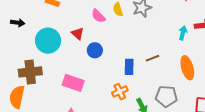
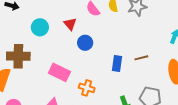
cyan circle: (48, 41) -> (40, 27), size x0.7
orange cross: (120, 92) -> (87, 88), moved, turned 35

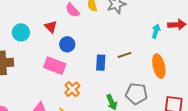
pink rectangle: (59, 72) -> (55, 66), moved
orange cross: (87, 88) -> (72, 89), turned 35

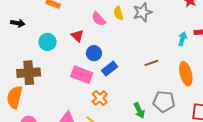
blue rectangle: (101, 63) -> (110, 69), moved, turned 49

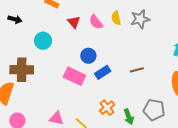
red triangle: (77, 36) -> (74, 22), moved
brown line: (151, 63) -> (137, 70), moved
orange cross: (100, 98) -> (107, 108), moved

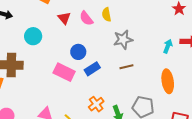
gray star: (140, 19) -> (123, 40), moved

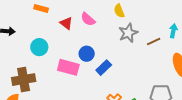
yellow semicircle: (107, 15) -> (119, 11), moved
brown line: (126, 67) -> (154, 42), moved
pink rectangle: (64, 72) -> (68, 67), moved

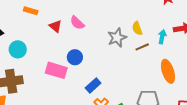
yellow semicircle: (119, 11) -> (137, 28), moved
cyan circle: (39, 47) -> (18, 49), moved
blue rectangle: (104, 68) -> (93, 85), moved

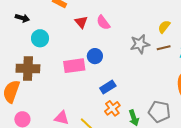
yellow semicircle: (137, 28) -> (164, 27), moved, turned 48
brown line: (142, 47) -> (164, 48), moved
pink rectangle: (56, 70) -> (74, 66), turned -35

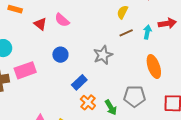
gray star: (140, 44) -> (103, 55), moved
pink rectangle: (74, 66) -> (25, 70), moved

